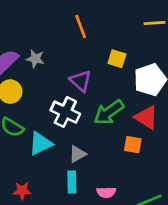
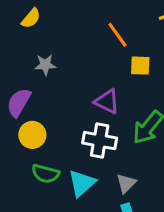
orange line: (81, 27) -> (118, 35), moved
gray star: (35, 59) -> (45, 65), moved

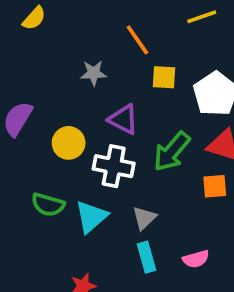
gray star: (45, 65) -> (94, 73), moved
yellow circle: (32, 135) -> (69, 143), moved

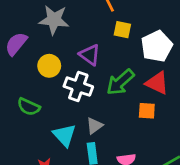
gray star: (94, 73) -> (54, 20), moved, size x1.6
cyan triangle: (91, 217) -> (64, 135), moved, turned -40

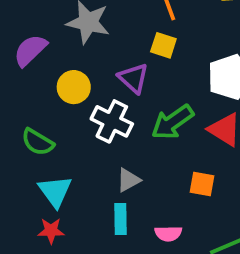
yellow square: (122, 30) -> (163, 45), moved
orange square: (147, 111) -> (202, 184), moved
cyan triangle: (64, 135) -> (55, 191), moved

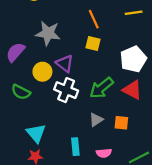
purple triangle: (133, 78) -> (65, 64), moved
green semicircle: (38, 142) -> (21, 92), moved
gray triangle: (128, 180) -> (96, 120), moved

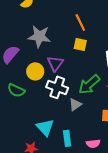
purple triangle: (65, 64) -> (55, 63), turned 30
gray triangle: (96, 120) -> (75, 105), moved
cyan triangle: (36, 133) -> (45, 127), moved

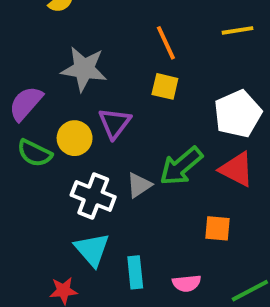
white cross: (57, 87) -> (93, 196), moved
green semicircle: (16, 90) -> (35, 153), moved
gray triangle: (75, 105) -> (139, 185), moved

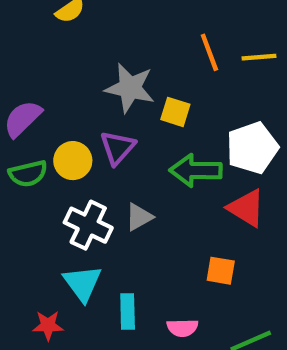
orange line: (166, 43) -> (209, 52), moved
gray star: (84, 69) -> (130, 88), moved
green semicircle: (35, 153) -> (28, 174), turned -44
green arrow: (181, 166) -> (196, 170), moved, turned 36

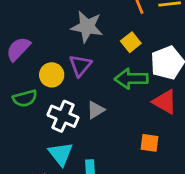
yellow square: (175, 112) -> (131, 42), moved, turned 36
green semicircle: (28, 174) -> (25, 98), moved

